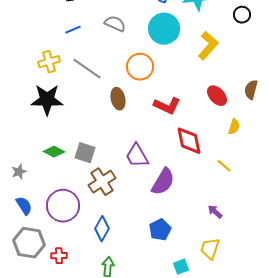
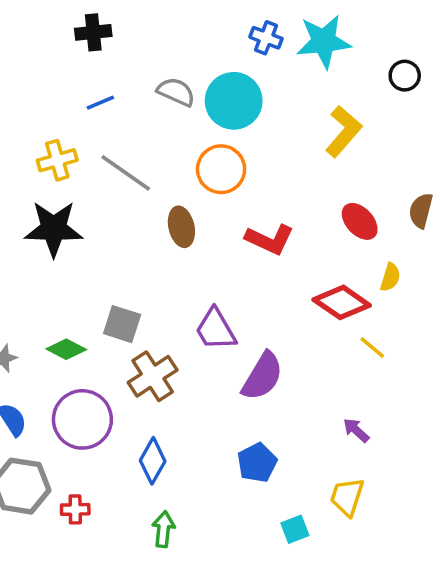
cyan circle: (164, 29) -> (234, 101), moved
red diamond: (189, 141) -> (342, 302), moved, turned -44
green diamond: (54, 152) -> (66, 349), moved

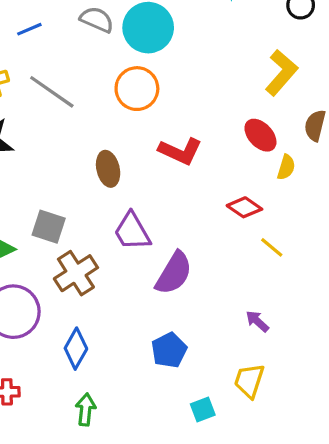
yellow L-shape: (343, 131) -> (281, 73), moved
brown ellipse: (181, 227) -> (108, 169), moved
yellow semicircle: (390, 277) -> (286, 167), moved
red diamond: (342, 302) -> (244, 207), size x0.7

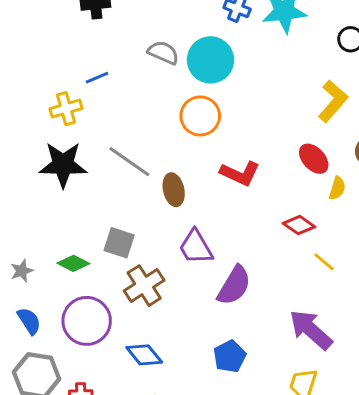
blue line: (29, 29) -> (97, 78), moved
gray line: (52, 92) -> (129, 162), moved
purple arrow: (257, 321) -> (311, 330), size x2.0
blue diamond: (76, 349) -> (144, 355), turned -69

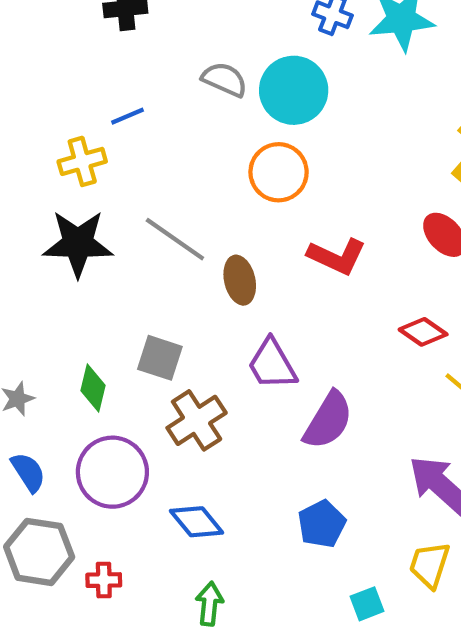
green diamond: (73, 263) -> (93, 388), turned 76

